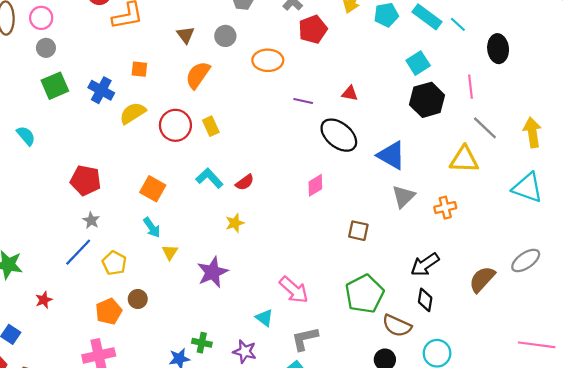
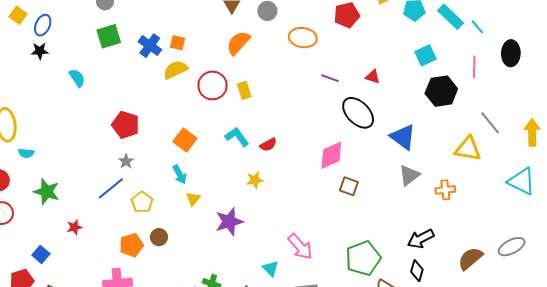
cyan square: (418, 63) -> (426, 55), moved
orange square: (139, 69) -> (178, 43), moved
pink line: (471, 87) -> (474, 67), moved
pink diamond: (315, 185) -> (331, 155), size x1.4
brown square: (358, 231) -> (349, 186), moved

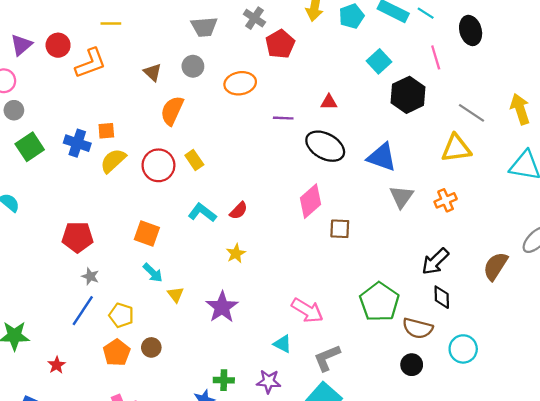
orange pentagon: (131, 245) -> (117, 353), moved

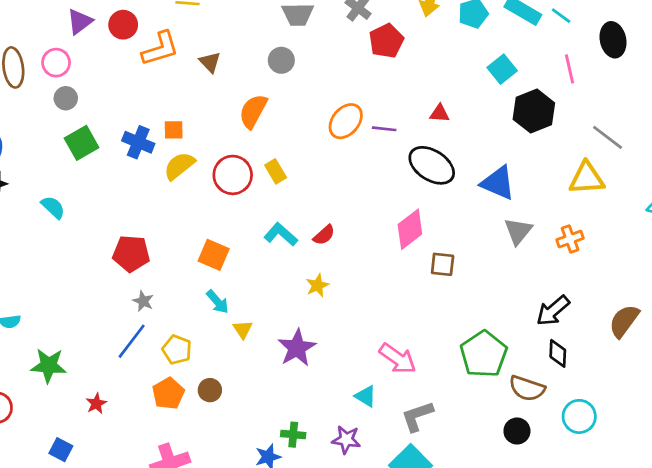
brown triangle: (153, 72) -> (210, 62), moved
orange ellipse: (240, 83) -> (346, 121), moved, turned -44

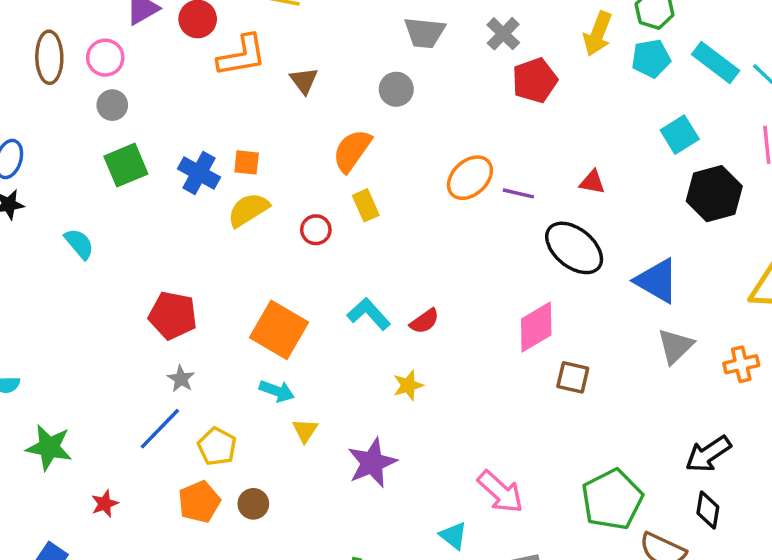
yellow rectangle: (276, 171) -> (366, 205), moved
red circle: (233, 175) -> (316, 230), size x0.6
orange square: (214, 255) -> (279, 330), size x1.4
cyan arrow: (217, 302) -> (277, 391), turned -35

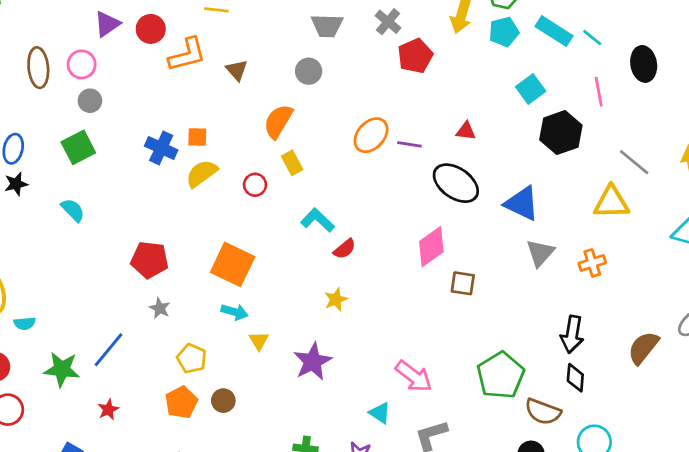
green square: (126, 165) -> (78, 147), moved
cyan L-shape: (369, 314) -> (318, 220), moved
blue line: (160, 429) -> (109, 350), moved
black arrow: (708, 454) -> (572, 334), turned -42

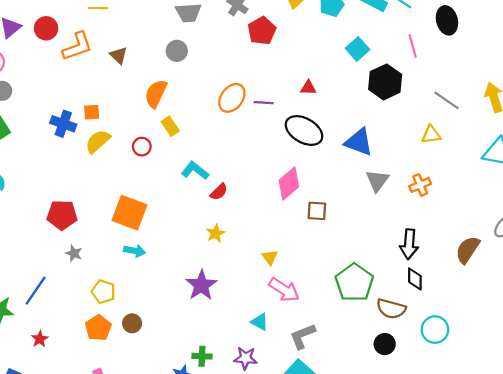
yellow triangle: (611, 202) -> (431, 135), size x0.7
yellow triangle: (259, 341) -> (270, 257), moved

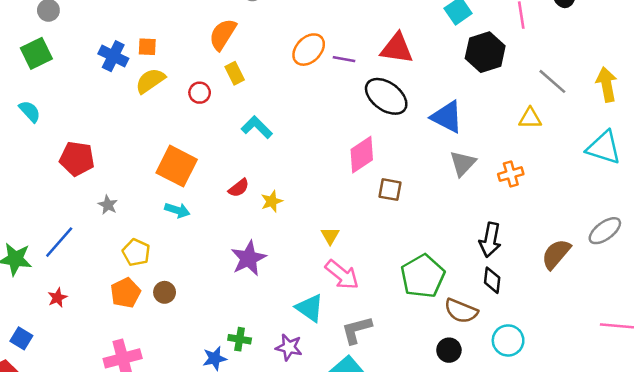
red triangle: (308, 88) -> (397, 48), size x1.8
red semicircle: (219, 192) -> (239, 188), moved
red pentagon: (62, 215) -> (77, 159), moved
cyan triangle: (260, 322) -> (310, 308), size x1.4

